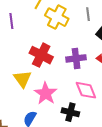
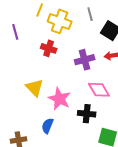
red cross: (41, 55) -> (49, 48), moved, size x0.7

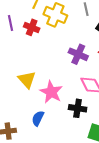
red cross: (49, 48) -> (32, 27), moved
purple cross: (85, 60) -> (78, 54), turned 36

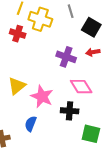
yellow triangle: (27, 80) -> (17, 86), turned 36

